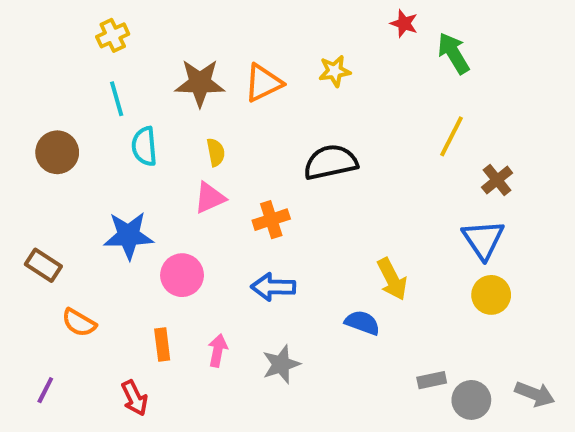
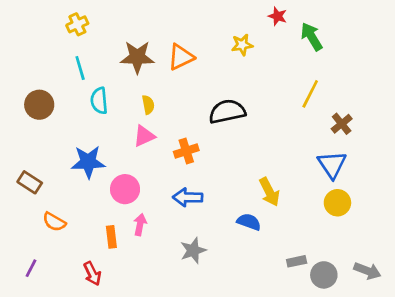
yellow star: (335, 71) -> (242, 45), moved
pink arrow: (218, 350) -> (140, 225), moved

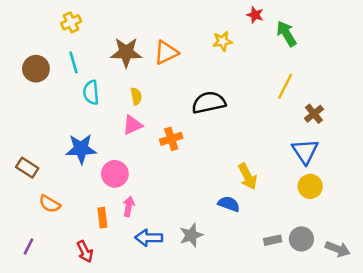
brown circle: (39, 105) -> (36, 69), moved
blue arrow: (188, 197) -> (149, 238), moved
gray star: (193, 250) -> (191, 235), moved
gray circle: (324, 275) -> (301, 239), moved

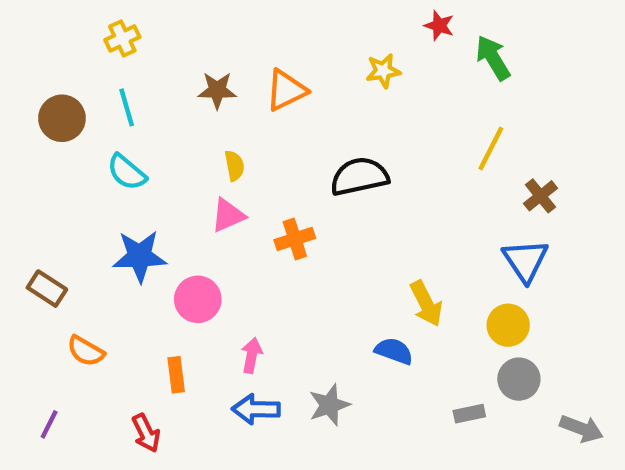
brown star: (126, 52) -> (217, 90), size x0.7
cyan semicircle: (91, 92) -> (127, 172), moved, turned -45
yellow circle: (310, 186) -> (508, 325), moved
pink arrow: (129, 206) -> (252, 355), moved
gray circle: (301, 239) -> (519, 379), moved

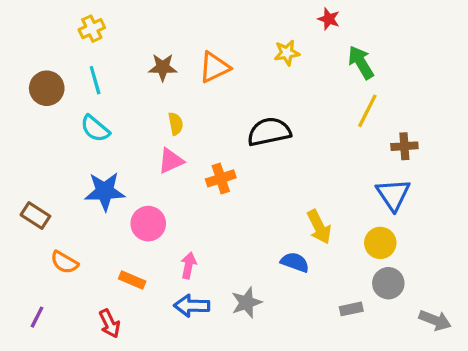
green arrow: (493, 58) -> (361, 62), moved
brown cross: (540, 196) -> (404, 146), turned 35
orange rectangle: (176, 375) -> (132, 280), turned -60

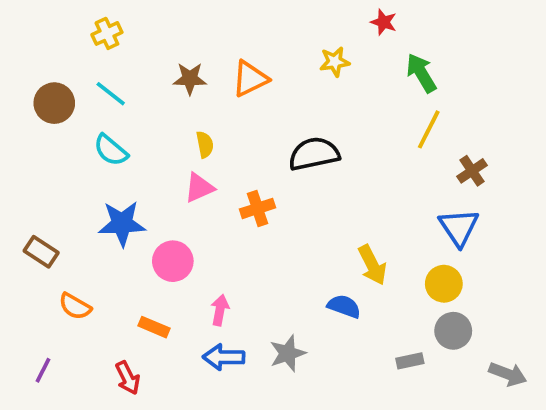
cyan line: (95, 80) -> (111, 94), turned -36
brown cross: (404, 146) -> (472, 171), turned -30

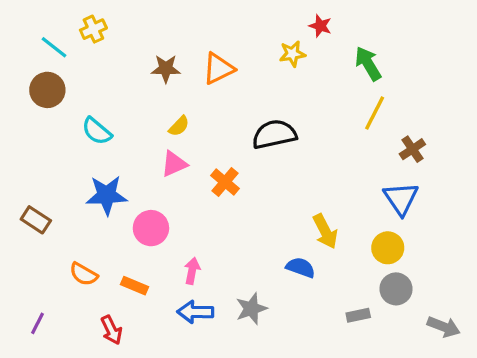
red star: (384, 22) -> (320, 26), moved
cyan line: (111, 94) -> (54, 47), moved
yellow semicircle: (205, 144) -> (179, 126), turned 55
orange cross: (258, 208) -> (225, 182), turned -32
orange semicircle: (75, 306) -> (84, 274), moved

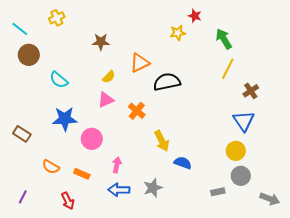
cyan line: (54, 47) -> (20, 29), moved
orange triangle: (218, 69) -> (140, 63), moved
yellow arrow: (325, 231) -> (162, 141), moved

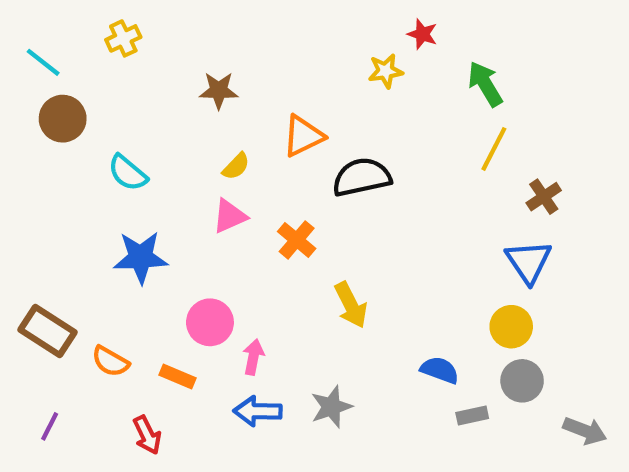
brown rectangle: (22, 134) -> (47, 331), moved, size x1.4
pink circle: (92, 139) -> (210, 322), moved
blue semicircle: (183, 163) -> (440, 370), moved

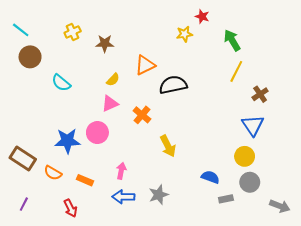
yellow cross: (123, 38) -> (73, 32), moved
blue star: (141, 257) -> (67, 141), moved
pink circle: (210, 322) -> (97, 133), moved

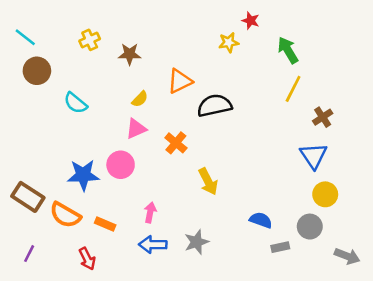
yellow circle: (245, 156) -> (325, 194), moved
orange semicircle: (53, 173) -> (65, 215), size x1.4

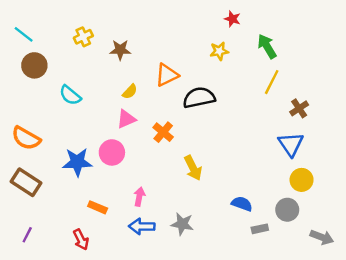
yellow star: (229, 42) -> (219, 51), moved
orange semicircle: (65, 215) -> (26, 138), moved
gray star: (197, 242) -> (182, 224), turned 30

